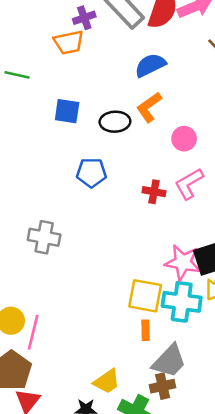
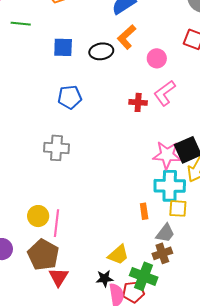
blue pentagon: (91, 173) -> (70, 97), moved
yellow square: (145, 296) -> (178, 208), moved, size x0.7
gray trapezoid: (169, 361) -> (165, 233), size x0.7

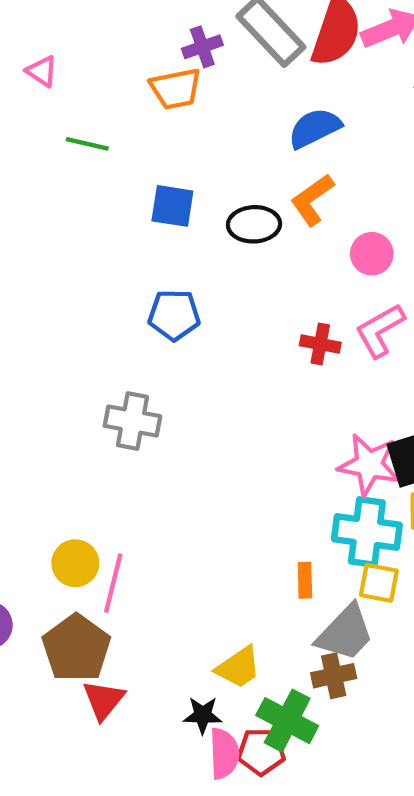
gray trapezoid: (165, 233) -> (345, 633), size x1.4

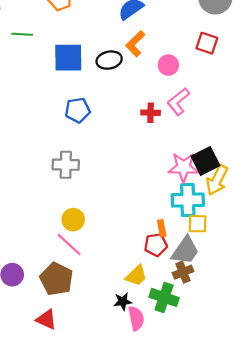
blue square: (172, 206) -> (68, 58), size x1.4
yellow circle: (75, 563) -> (73, 220), moved
pink line: (113, 583) -> (69, 245), turned -52
red triangle: (104, 700) -> (46, 319), moved, turned -35
red pentagon: (261, 752) -> (156, 245), moved

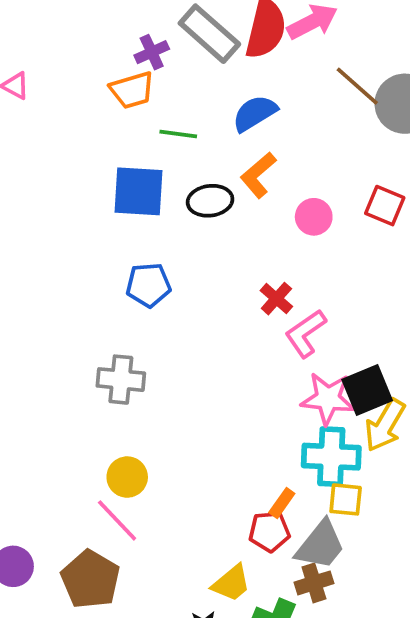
green line: (22, 34) -> (178, 134), moved
red square: (207, 43) -> (385, 206), moved
pink L-shape: (178, 102) -> (306, 333), moved
red cross: (151, 113) -> (276, 299), turned 36
orange rectangle: (162, 228) -> (282, 503), turned 42

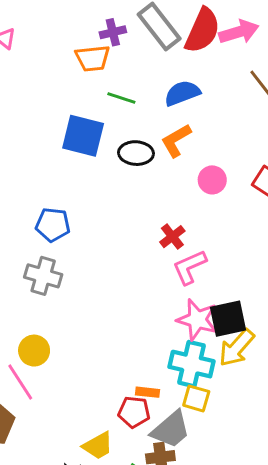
blue pentagon: (148, 285) -> (53, 225), moved
orange rectangle: (282, 503) -> (147, 392), turned 50

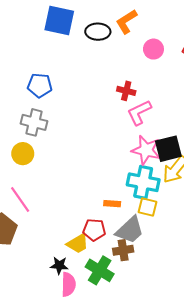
red cross: (172, 237) -> (126, 91), turned -36
yellow circle: (34, 351) -> (23, 154), moved
red pentagon: (134, 412) -> (94, 230), moved

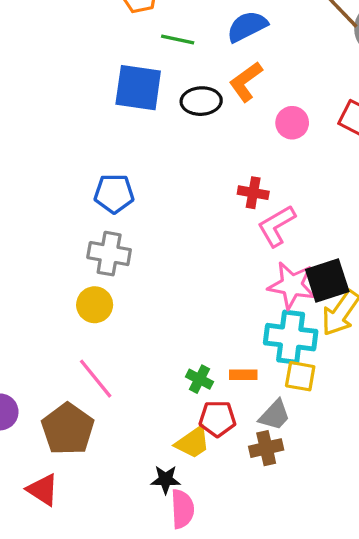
gray trapezoid: (130, 230) -> (275, 415), size x0.7
green cross: (100, 270) -> (200, 379), moved, size x0.6

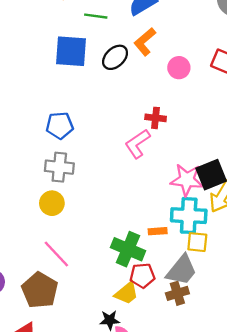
black ellipse: (201, 101) -> (115, 57), turned -36
pink L-shape: (277, 226) -> (138, 144), moved
orange rectangle: (243, 375) -> (158, 231), moved
green cross: (200, 379) -> (128, 249), size x1.8
gray trapezoid: (275, 415) -> (182, 270), size x1.4

